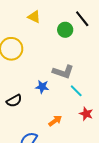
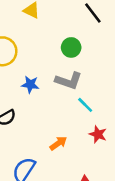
green circle: (65, 30) -> (71, 47), moved
blue star: (42, 87) -> (30, 85), moved

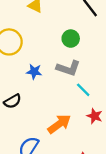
orange arrow: (58, 143) -> (59, 124), size x1.5

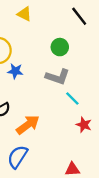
blue star: (34, 72) -> (15, 71), moved
orange arrow: (59, 124) -> (28, 125), moved

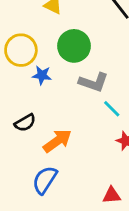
green circle: (60, 47) -> (74, 46), moved, size x1.5

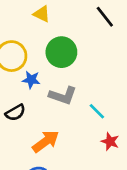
gray L-shape: (94, 82) -> (63, 96), moved
black semicircle: (25, 123) -> (15, 113), moved

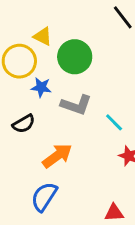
yellow triangle: (42, 14) -> (43, 36), moved

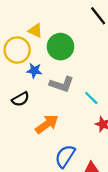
blue semicircle: (44, 197) -> (65, 156), moved

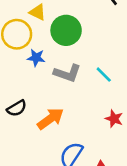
cyan line: (91, 98) -> (104, 75), moved
black semicircle: (21, 99) -> (17, 108), moved

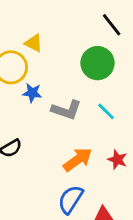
green circle: (66, 30) -> (98, 63), moved
orange arrow: (50, 119) -> (78, 160), moved

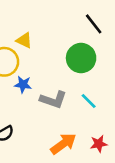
red star: (117, 160) -> (99, 144), turned -30

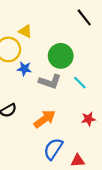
green circle: (81, 58) -> (61, 56), moved
orange arrow: (63, 144) -> (45, 119), moved

